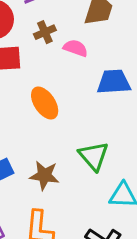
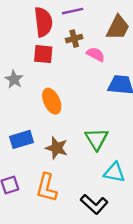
orange ellipse: (45, 103) -> (52, 101), moved

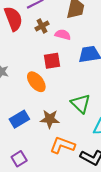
red square: (43, 54) -> (52, 61), moved
orange L-shape: (47, 188) -> (62, 145), moved, turned 110

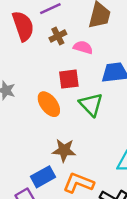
green triangle: (81, 104) -> (91, 104), moved
blue rectangle: (19, 119) -> (43, 177), moved

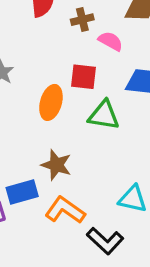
orange ellipse: (49, 104) -> (51, 102), turned 40
green triangle: (91, 104) -> (104, 115), turned -50

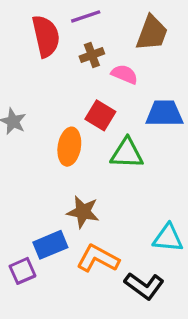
red square: (83, 77) -> (100, 115), turned 32

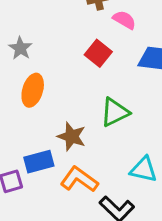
orange ellipse: (69, 147) -> (33, 90), moved
green triangle: (127, 153) -> (115, 112), moved, turned -36

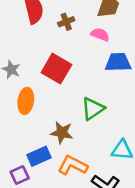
pink semicircle: (124, 20) -> (100, 34), moved
red square: (98, 53) -> (56, 69), moved, size x1.4

